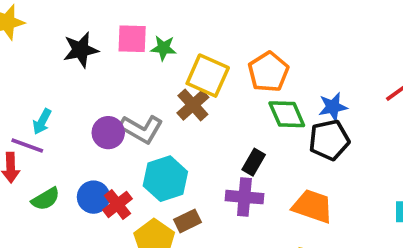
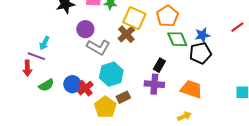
purple circle: (108, 133) -> (85, 29), moved

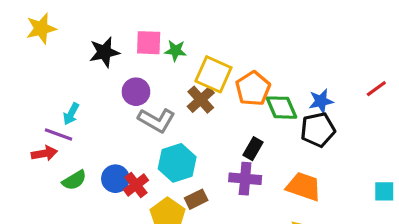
orange pentagon: (167, 16) -> (253, 89), moved
red arrow: (27, 68) -> (44, 153), turned -98

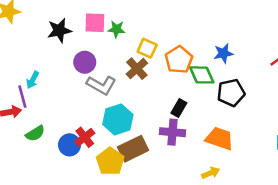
yellow square: (213, 74) -> (147, 48), size x0.7
blue star: (321, 101) -> (223, 53), moved
purple line: (59, 134) -> (22, 97), turned 55
blue circle: (115, 179) -> (69, 145), moved
brown rectangle: (196, 199) -> (133, 149), size x1.6

